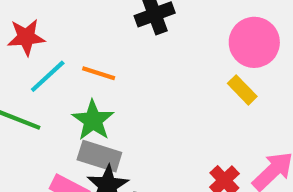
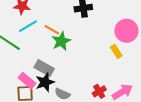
green star: (93, 120) -> (61, 41), moved

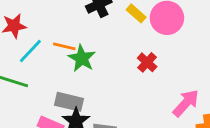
yellow rectangle: (116, 51) -> (136, 13), moved
red cross: (99, 91) -> (147, 62), moved

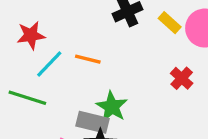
green star: (82, 58) -> (112, 107), moved

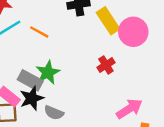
yellow rectangle: (170, 23) -> (108, 21), size x1.5

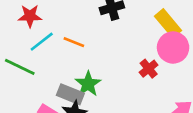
yellow rectangle: (108, 21) -> (168, 23), moved
pink circle: (133, 32) -> (173, 48), moved

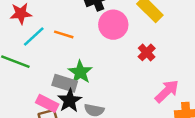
pink circle: (173, 48) -> (113, 25), moved
red cross: (149, 69) -> (147, 52), moved

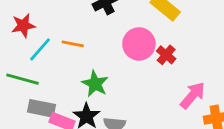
pink circle: (113, 25) -> (139, 44), moved
gray rectangle: (65, 83) -> (42, 108), moved

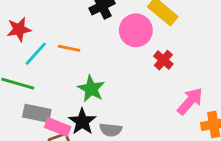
pink circle: (139, 44) -> (136, 30), moved

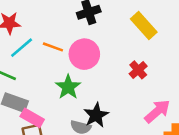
pink circle: (136, 30) -> (84, 54), moved
black star: (82, 122) -> (96, 115), moved

